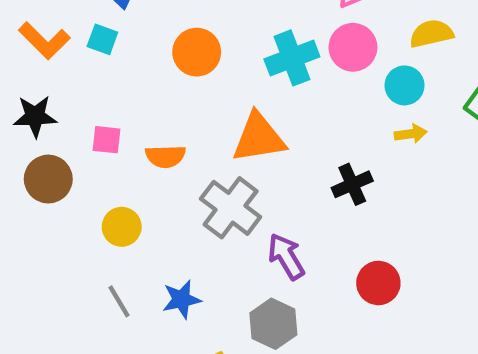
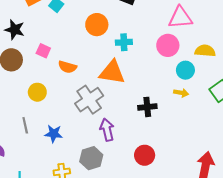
cyan cross: (292, 58) -> (124, 42), moved, size x0.7

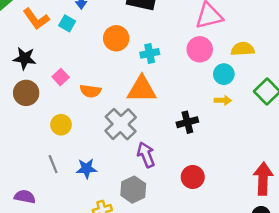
pink square: (43, 51) -> (61, 77), turned 32

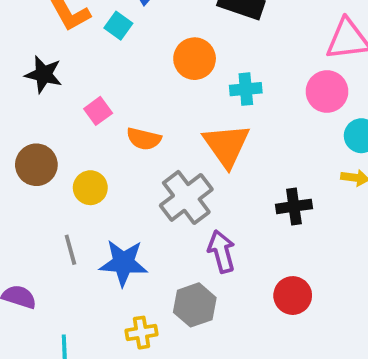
orange triangle: (142, 89) -> (226, 145), turned 48
brown circle: (26, 93) -> (36, 165), moved
blue star: (87, 169) -> (123, 263), size x1.4

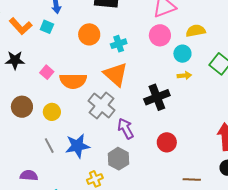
orange semicircle: (144, 139) -> (73, 81), size x1.5
black cross: (294, 206) -> (157, 97), size x1.4

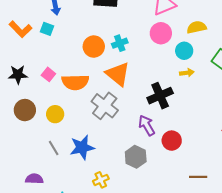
orange circle: (89, 34) -> (94, 47), moved
black star: (15, 60) -> (18, 74), moved
purple arrow: (126, 129) -> (147, 125), moved
gray hexagon: (118, 159) -> (136, 157), moved

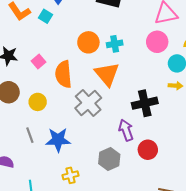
orange semicircle: (75, 82) -> (63, 74), turned 76

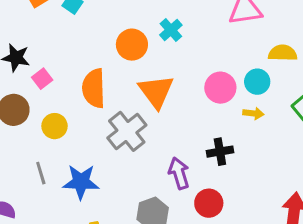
pink circle: (157, 42) -> (220, 88), moved
cyan cross: (115, 44) -> (171, 30), moved, turned -35
pink square: (38, 62) -> (42, 79), moved
black cross: (145, 103) -> (220, 152), moved, size x0.7

